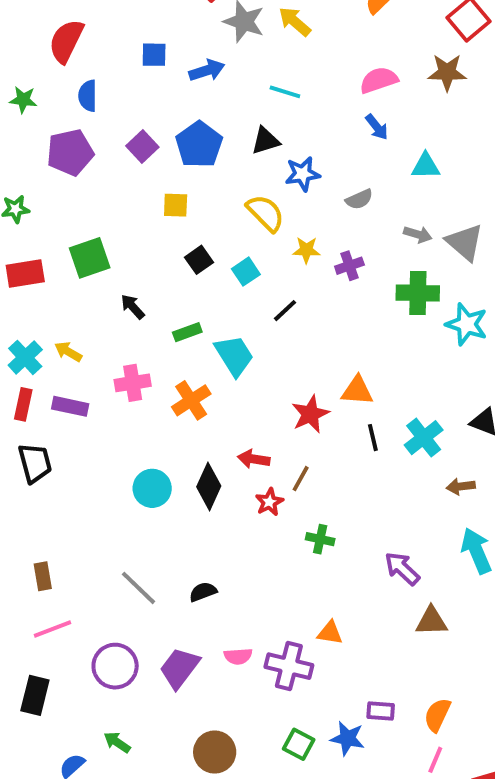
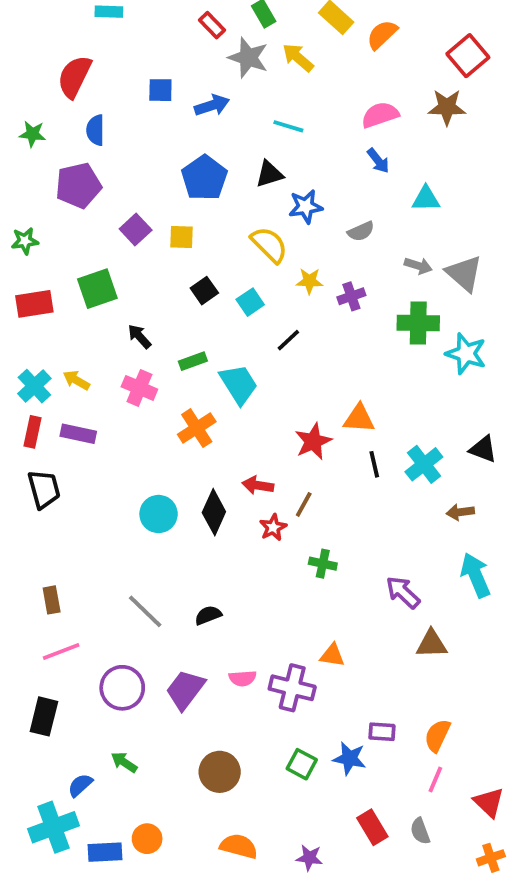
purple square: (142, 147) -> (136, 229), moved
pink cross: (133, 383) -> (139, 388), moved, turned 32

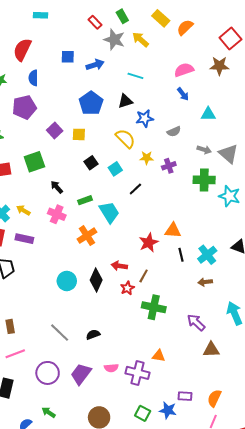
brown arrow: (460, 512) -> (205, 282), moved
green cross: (323, 564) -> (154, 307), size x1.6

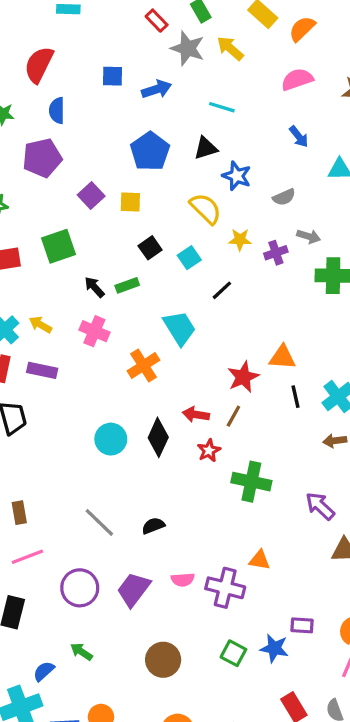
pink semicircle: (184, 70) -> (297, 79), moved
blue star: (145, 118) -> (237, 176), turned 30
gray arrow: (204, 150) -> (309, 236), moved
green rectangle: (85, 200) -> (127, 285), moved
brown line: (144, 276) -> (233, 416), moved

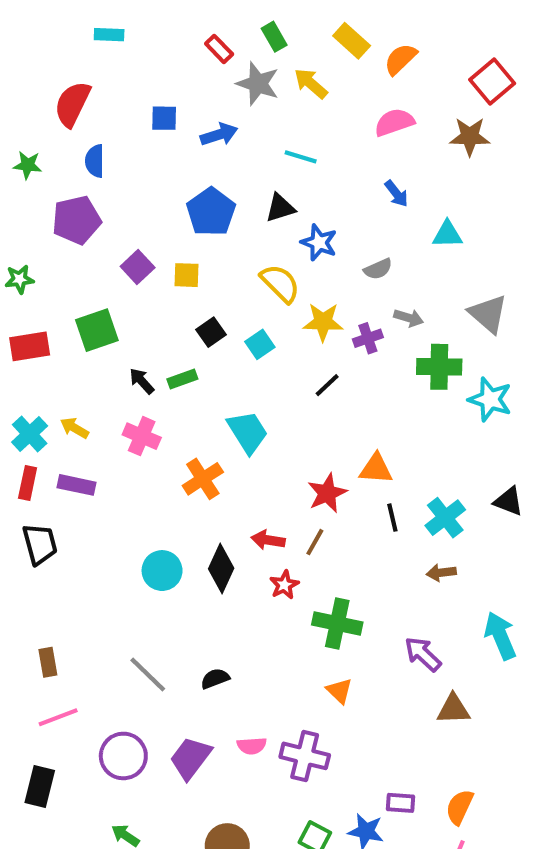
yellow star: (240, 240) -> (323, 322), size x1.4
black line: (222, 290) -> (327, 385), moved
orange triangle: (260, 560) -> (339, 691), moved, turned 35

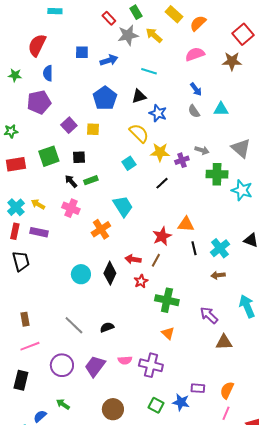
gray star: (258, 84) -> (128, 35), turned -30
gray semicircle: (378, 269) -> (194, 111), moved, turned 80
black square: (211, 332) -> (79, 157), moved, turned 32

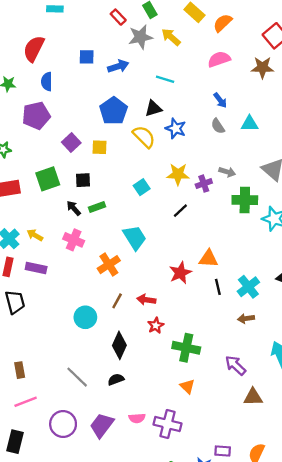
yellow semicircle: (139, 133) -> (144, 137), moved
brown line: (156, 260) -> (117, 301), moved
black diamond: (110, 273) -> (119, 345), moved

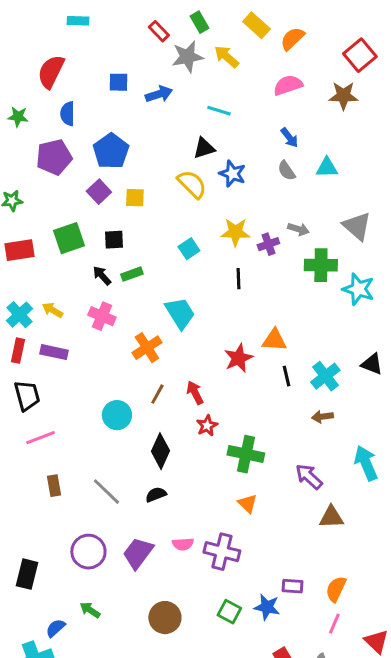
blue pentagon: (113, 111) -> (111, 151), moved
black line: (180, 211) -> (238, 279), turned -49
red arrow: (146, 300) -> (195, 393), turned 54
brown rectangle: (20, 370) -> (54, 486), moved
pink line: (26, 402) -> (40, 438), moved

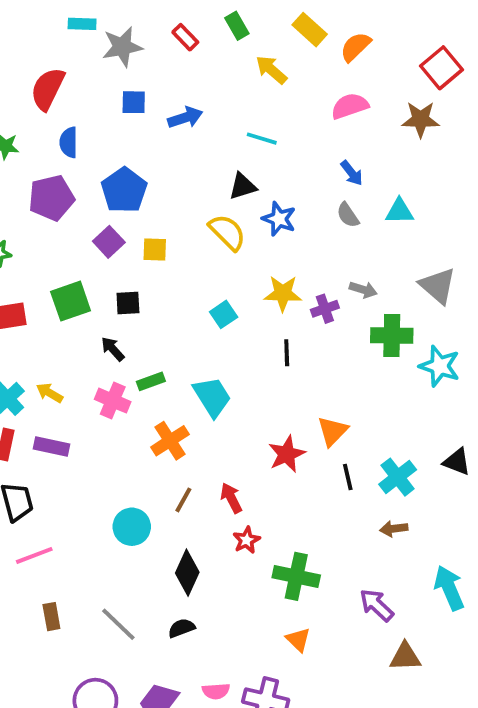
gray star: (187, 57) -> (122, 47), moved
green rectangle: (132, 274) -> (151, 381), moved
orange triangle: (274, 340) -> (333, 431), turned -50

